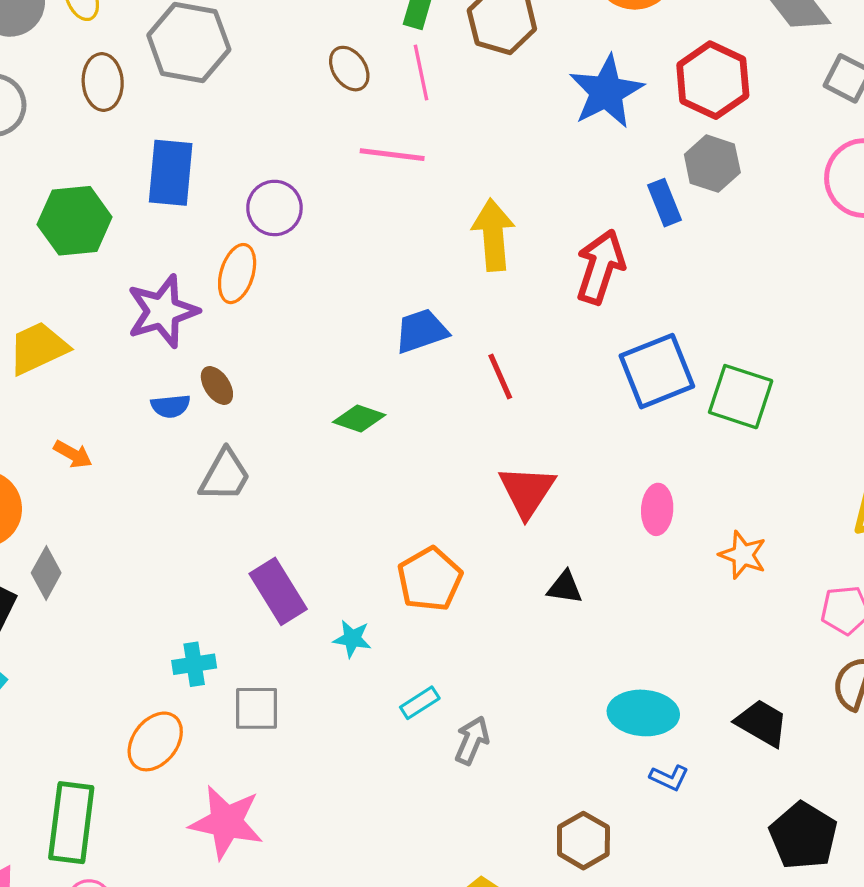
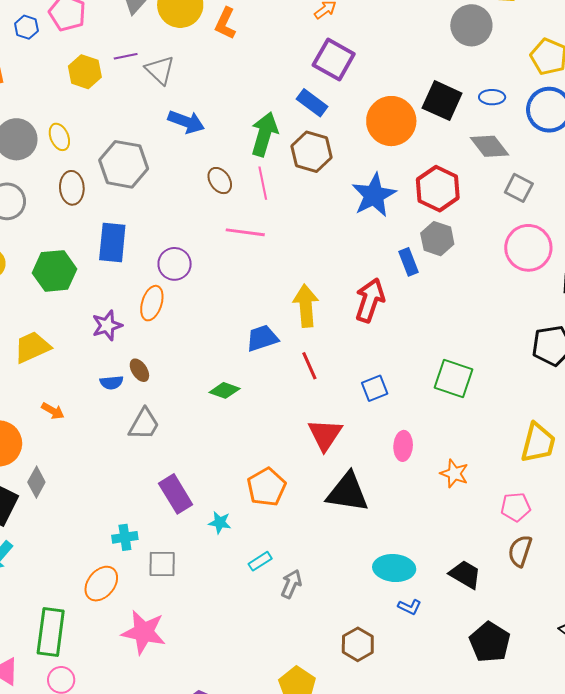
yellow arrow: (493, 235) -> (306, 306), moved
purple star: (163, 311) -> (107, 326), size x0.7
blue square: (657, 371) -> (375, 388), moved, size x0.6
black triangle: (565, 587) -> (348, 492), size x2.0

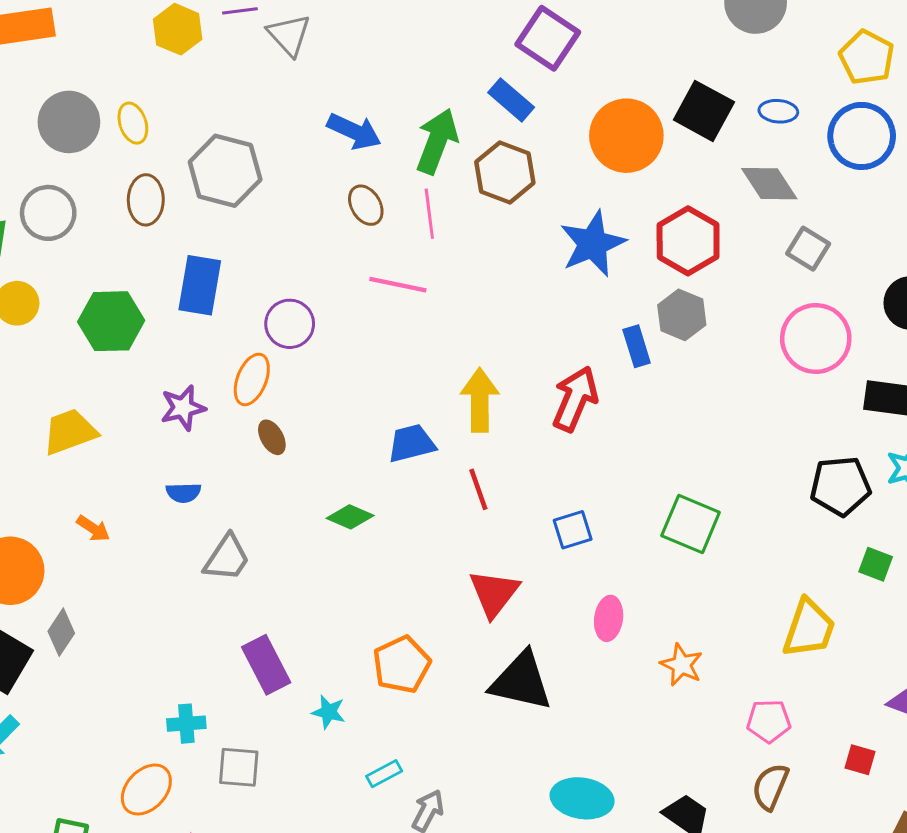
blue arrow: (186, 122) -> (354, 131), moved
brown ellipse: (139, 370) -> (272, 437), moved

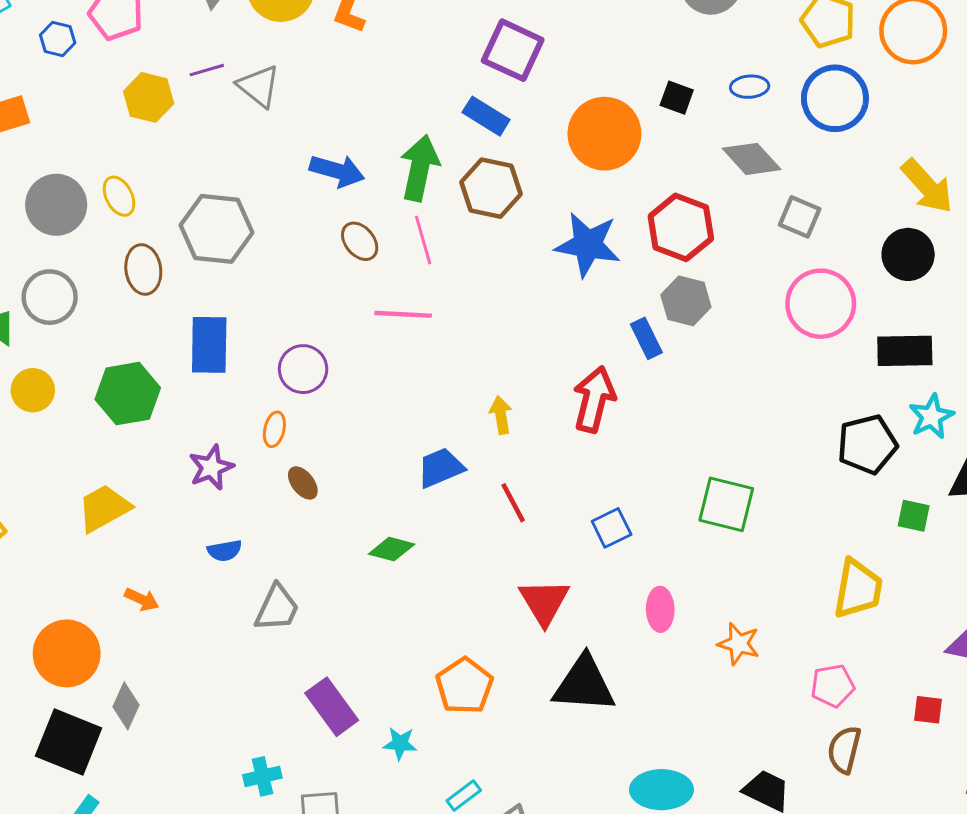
black square: (704, 111) -> (677, 98), size x0.6
blue star: (593, 244) -> (588, 245), turned -30
orange ellipse: (252, 379) -> (274, 429), size x0.7
yellow arrow: (480, 400) -> (501, 415), size x0.6

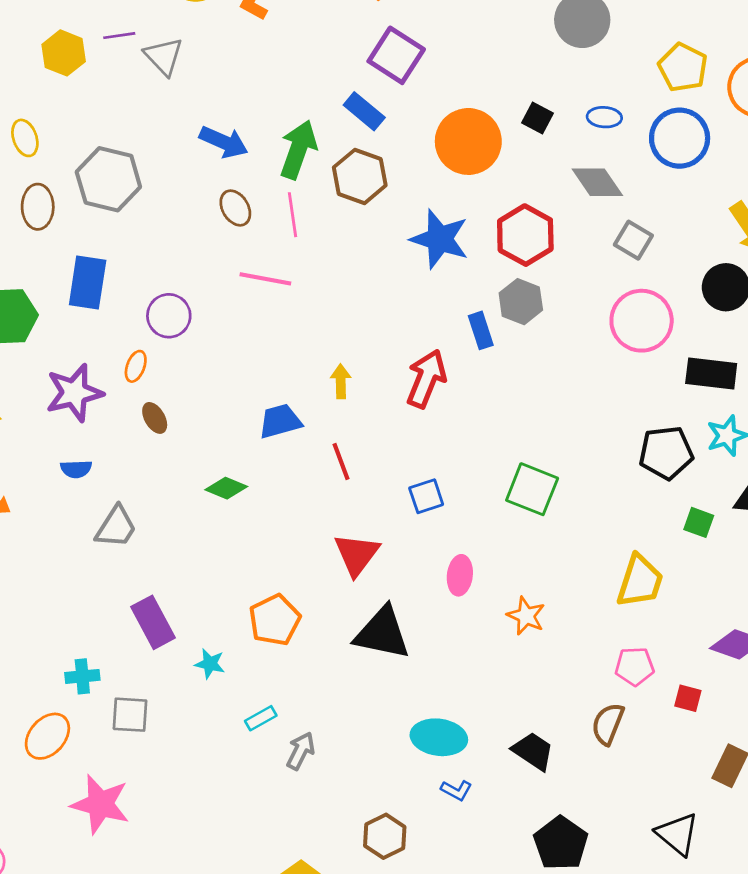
purple star: (211, 467) -> (74, 393), size x1.4
pink pentagon: (833, 686) -> (635, 666), moved

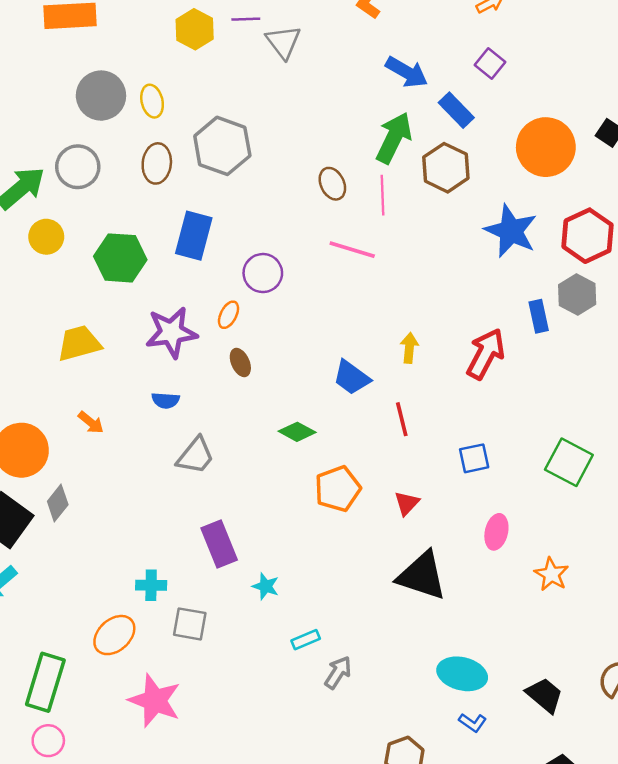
purple square: (396, 55) -> (490, 63), size x0.6
blue arrow: (224, 142) -> (407, 72), moved
blue trapezoid: (280, 421) -> (352, 378), turned -135
red triangle: (357, 554) -> (407, 503), size x0.6
orange pentagon: (275, 620) -> (338, 489), moved

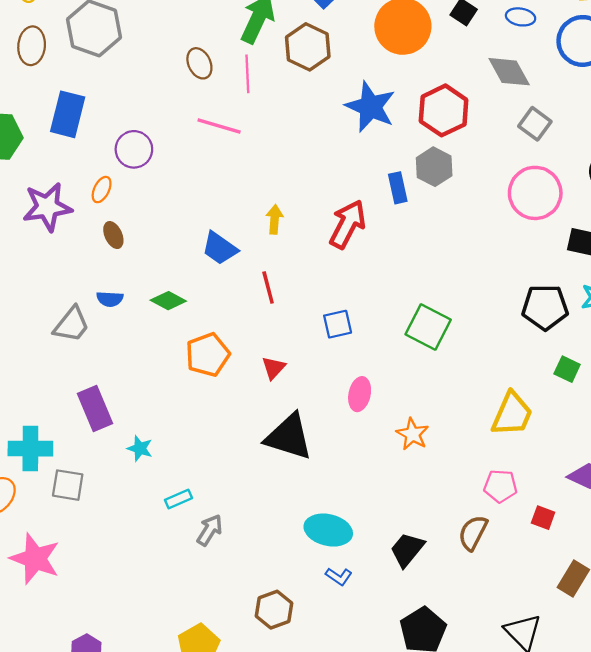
blue semicircle: (166, 400) -> (110, 299), moved
cyan cross: (151, 585) -> (30, 449), size x1.5
black trapezoid: (545, 695) -> (407, 550), turned -90

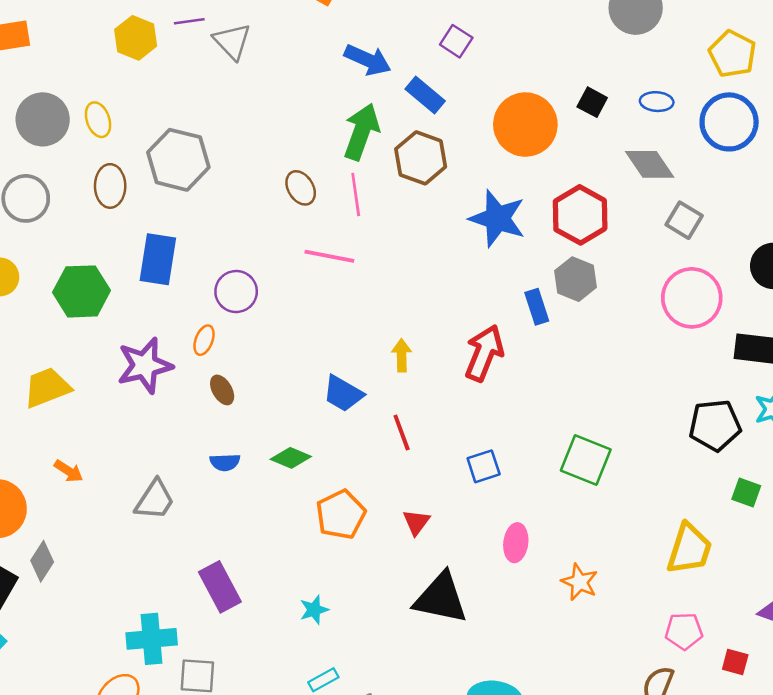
gray trapezoid: (72, 324) -> (155, 500), moved
cyan star: (140, 448) -> (314, 610), moved, turned -30

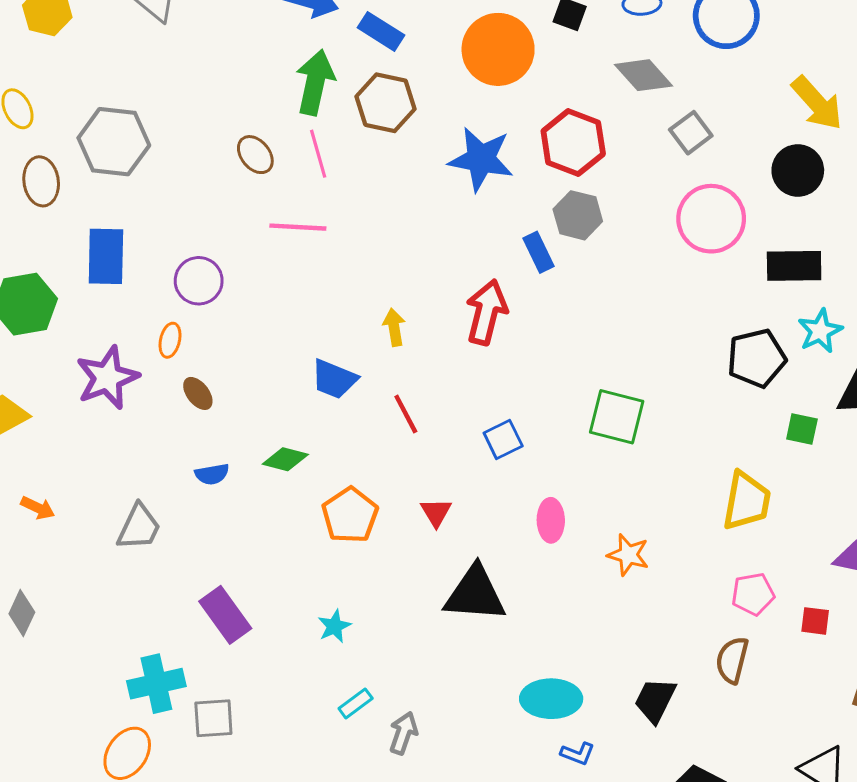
gray square: (684, 220) -> (691, 133), turned 30

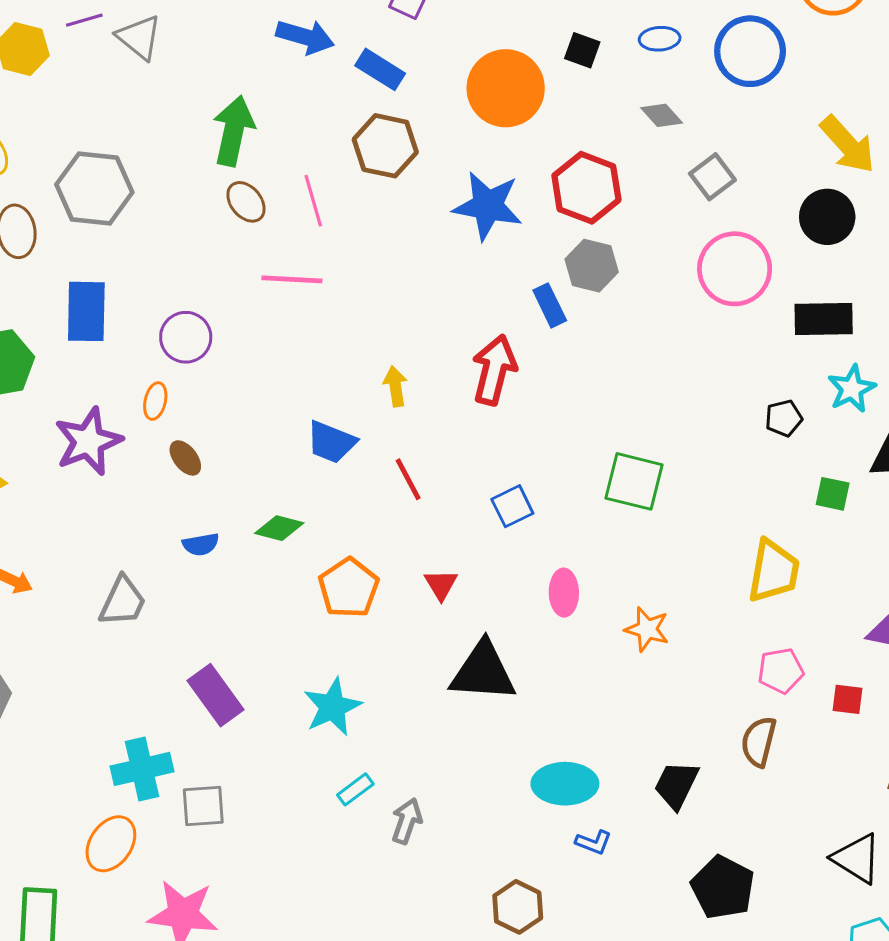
gray diamond: (644, 75) -> (662, 115), size x0.7
green arrow: (315, 82) -> (234, 131), moved
black pentagon: (757, 358) -> (784, 418), size x0.6
cyan star: (334, 626) -> (332, 707), size x1.6

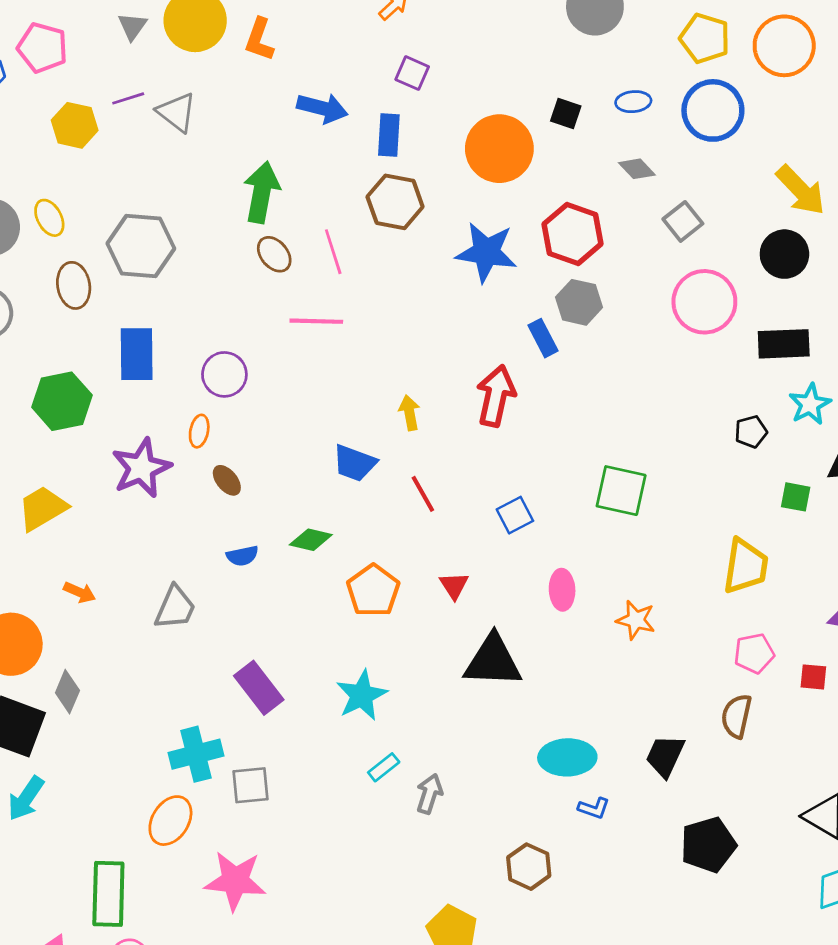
blue rectangle: (380, 69) -> (389, 135), turned 63
black pentagon: (723, 887) -> (708, 845), turned 30

